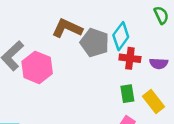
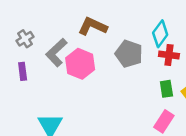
brown L-shape: (67, 28) -> (93, 26), moved
gray pentagon: (95, 43) -> (129, 54), moved

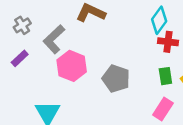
gray pentagon: (129, 54) -> (116, 79), moved
pink hexagon: (80, 64) -> (72, 66), moved
purple rectangle: (23, 71) -> (20, 58), turned 54

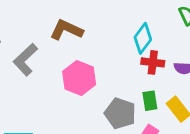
pink hexagon: (72, 66) -> (79, 78), moved
gray pentagon: (116, 79) -> (120, 113), moved

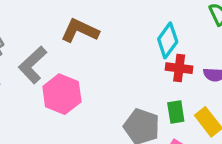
pink hexagon: (79, 78) -> (62, 94), moved

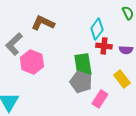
green rectangle: (176, 112) -> (83, 65), moved, size x1.6

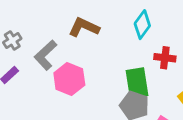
cyan diamond: (97, 29) -> (142, 25), moved

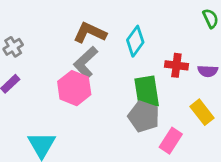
cyan diamond: (142, 25) -> (135, 41), moved
gray L-shape: (45, 55) -> (86, 62), moved

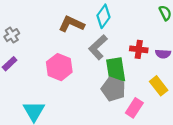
cyan diamond: (135, 41) -> (103, 16), moved
gray L-shape: (86, 62) -> (98, 47), moved

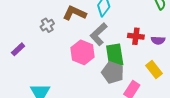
gray cross: (12, 35) -> (47, 25), moved
pink hexagon: (59, 67) -> (82, 52), moved

